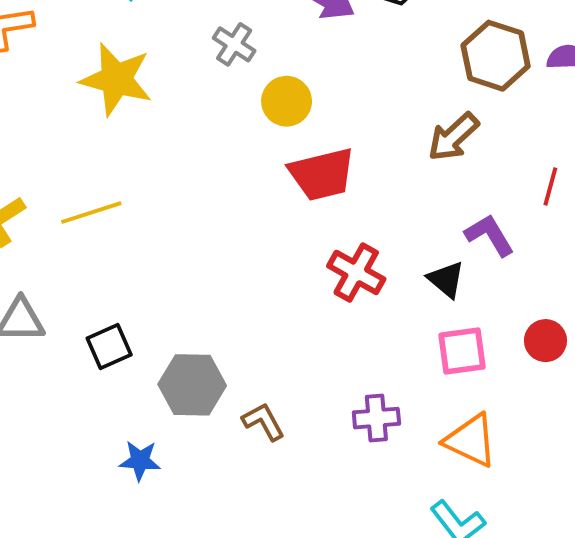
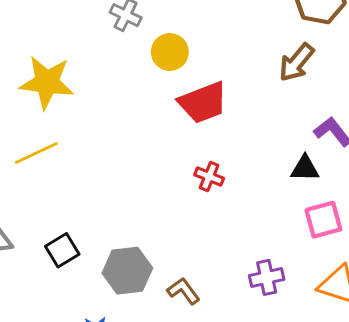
yellow star: (116, 79) -> (47, 82), moved
red cross: (356, 272) -> (209, 177), moved, size x0.7
black triangle: (446, 279) -> (305, 168), turned -32

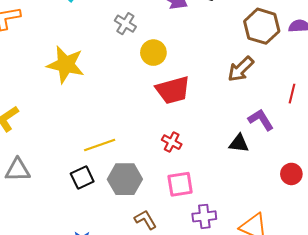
yellow line: (36, 153) -> (100, 145), moved
pink square: (323, 220) -> (180, 184), moved
black square: (62, 250) -> (82, 178), moved
gray hexagon: (127, 271) -> (125, 179), moved

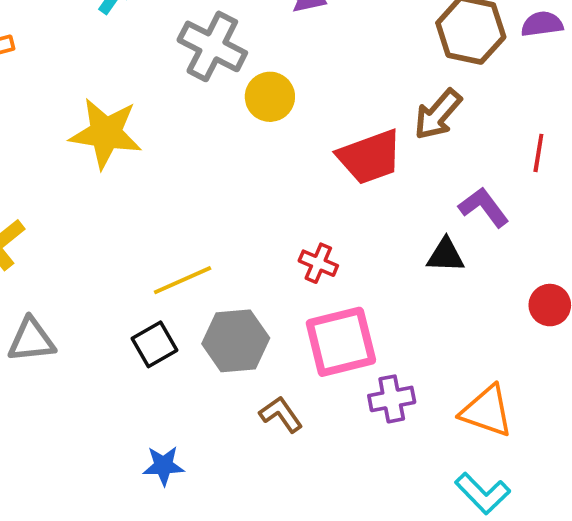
gray cross: (125, 24) -> (212, 46), size x1.6
red trapezoid: (173, 90) -> (370, 157), moved
pink square: (180, 184) -> (341, 342), size x1.4

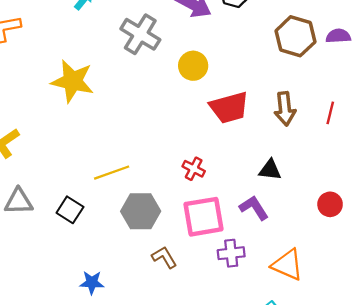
yellow circle: (270, 97) -> (193, 66), moved
brown arrow: (438, 114) -> (285, 109), moved, turned -52
purple L-shape: (484, 207) -> (254, 208), moved
black square: (154, 344) -> (70, 210), moved, turned -32

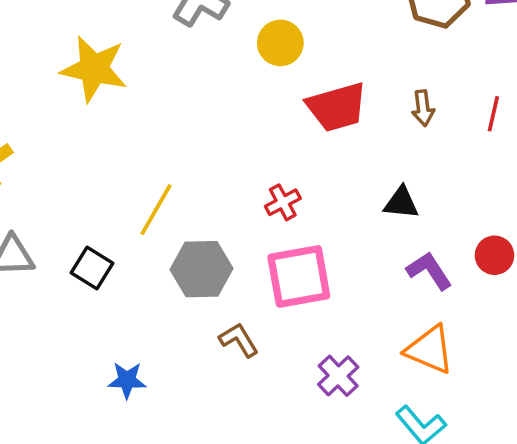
brown arrow: (285, 109) -> (423, 108), size x0.7
red cross: (194, 169) -> (283, 202), turned 35
yellow line: (112, 173) -> (156, 210), turned -40
purple L-shape: (254, 208) -> (429, 271), moved
purple cross: (231, 253) -> (338, 376), moved, turned -36

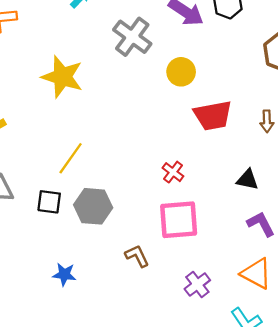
red cross: (283, 202) -> (173, 172), turned -30
yellow line: (156, 210) -> (71, 158), moved
black square: (92, 268) -> (49, 202), turned -30
gray hexagon: (202, 269) -> (93, 206), moved

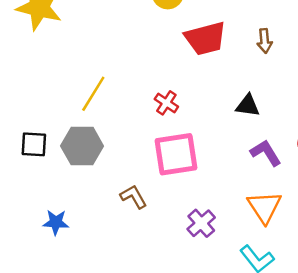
yellow line: (71, 158) -> (93, 94), moved
orange triangle: (256, 274) -> (264, 207), turned 32

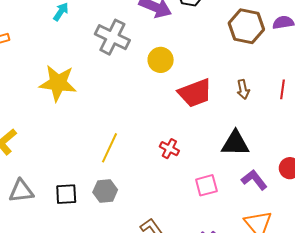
black triangle: (248, 106) -> (235, 143), size x1.4
gray hexagon: (82, 146) -> (105, 191), size x0.7
pink square: (176, 154) -> (206, 185), moved, size x0.6

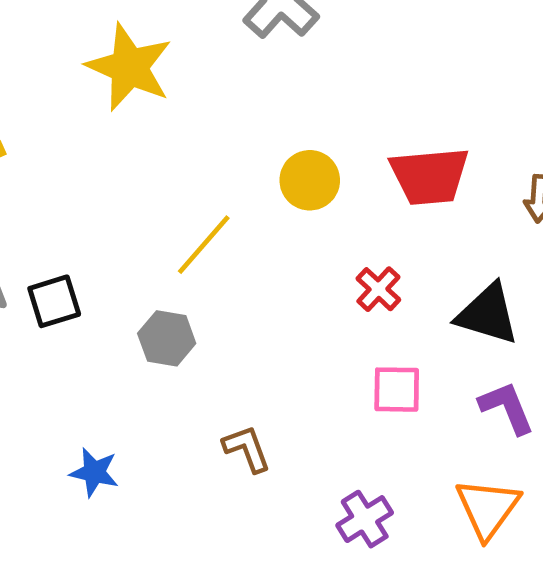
yellow circle: (161, 60) -> (310, 180), moved
red cross: (169, 149) -> (378, 289), moved
black square: (66, 194) -> (54, 301), moved, turned -30

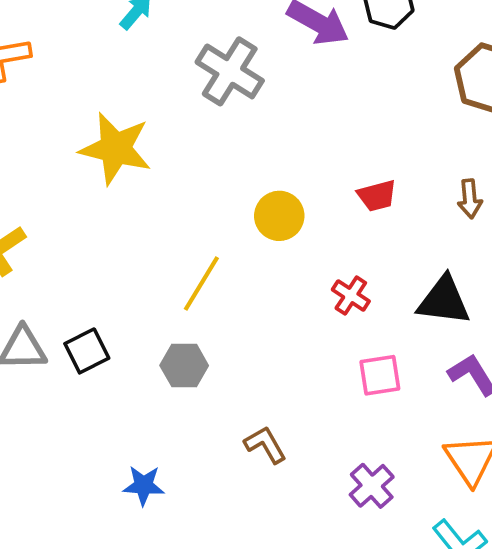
red trapezoid: (430, 176) -> (377, 196), size x0.6

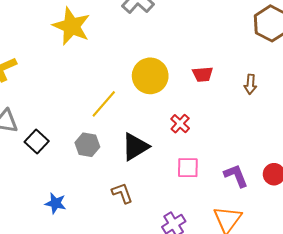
yellow circle: (279, 216) -> (150, 76), size x1.4
black triangle: (444, 301) -> (135, 147), moved, turned -48
black square: (87, 351) -> (37, 142), moved, turned -30

